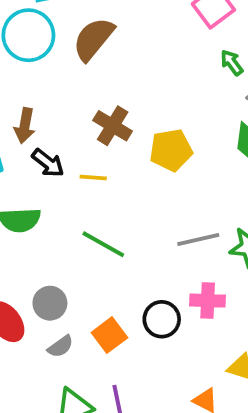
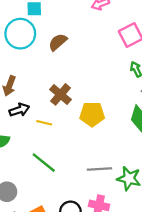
brown semicircle: (93, 39) -> (58, 42), size x0.7
black arrow: (48, 163) -> (19, 110), turned -66

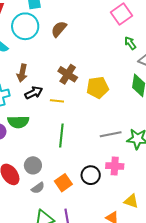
green line: (44, 163) -> (61, 136), turned 65

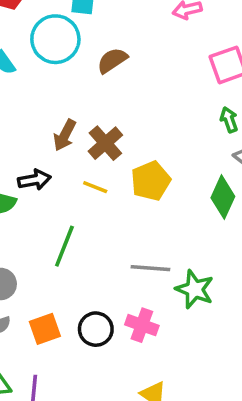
brown arrow: (22, 73) -> (65, 135), moved
yellow pentagon: (98, 88) -> (151, 181), turned -30
black arrow: (34, 93) -> (34, 180), moved
yellow line: (57, 101) -> (95, 187), moved

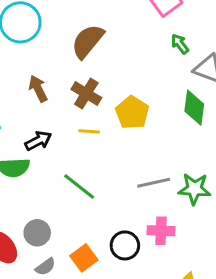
brown semicircle: (112, 60) -> (88, 41), moved, size x1.4
brown arrow: (65, 135) -> (38, 89), moved, turned 144
green line: (64, 246) -> (79, 187), turned -56

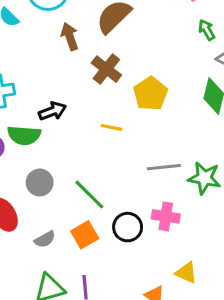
brown arrow: (38, 89) -> (70, 37), moved
yellow line: (89, 131) -> (112, 127), moved
green line: (79, 187) -> (89, 195), moved
gray circle: (37, 233) -> (40, 183), moved

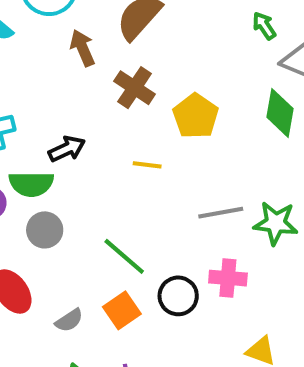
gray circle: (40, 183) -> (45, 230), moved

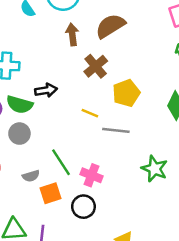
gray line: (221, 213) -> (116, 130), moved
pink cross: (228, 278) -> (92, 175), moved
black circle: (178, 296) -> (83, 207), moved
gray semicircle: (69, 320) -> (31, 176), moved

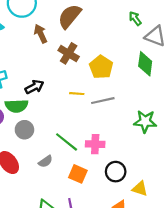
orange square: (51, 193) -> (78, 174), moved, turned -30
black circle: (83, 207) -> (116, 172), moved

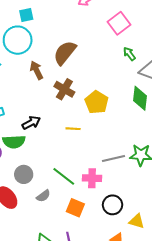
gray line: (103, 101) -> (113, 159), moved
gray circle: (24, 130) -> (24, 174), moved

